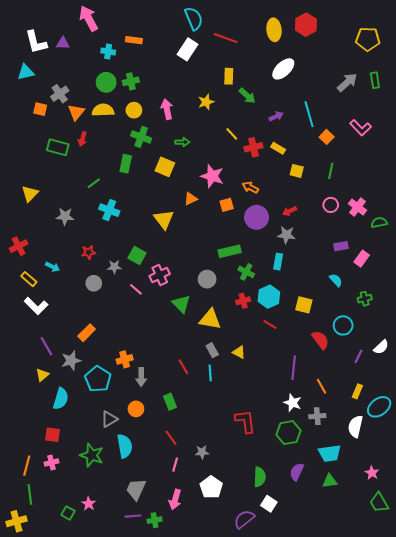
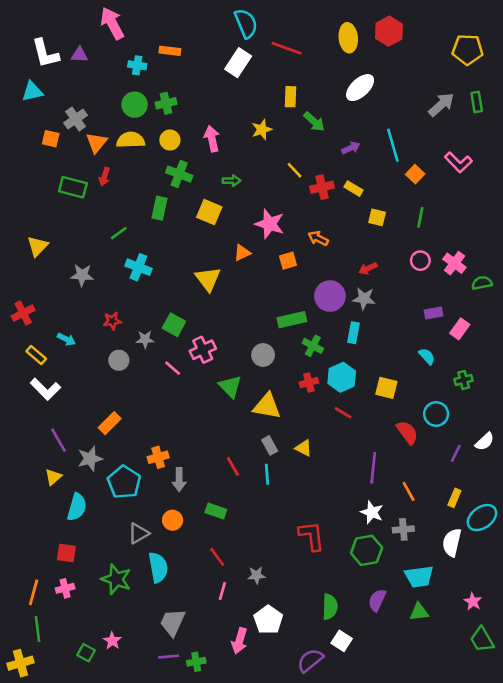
purple circle: (257, 217) -> (330, 296), moved
green rectangle: (170, 402) -> (216, 511), turned -49
pink arrow: (175, 500) -> (239, 641), moved

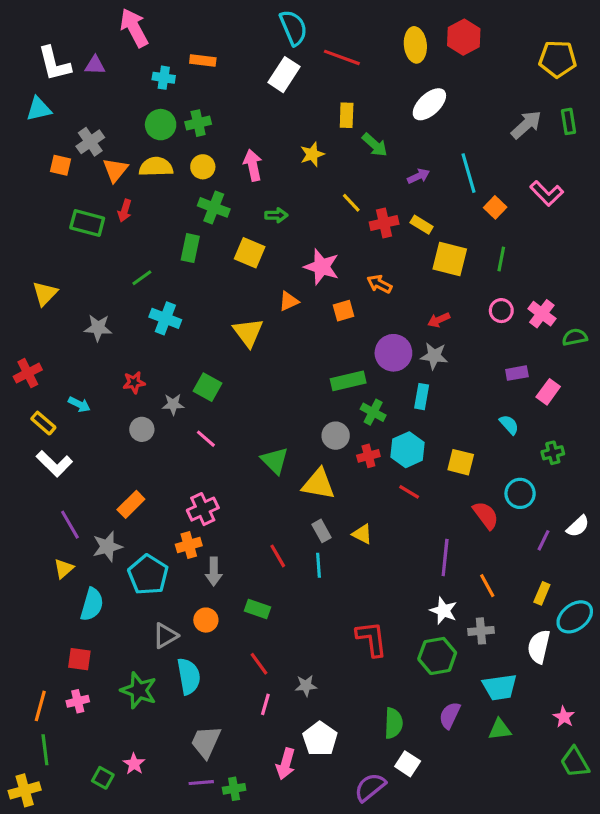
yellow square: (377, 217) -> (450, 259), size x1.6
pink cross: (203, 350) -> (203, 509), moved
gray circle: (263, 355) -> (336, 436), moved

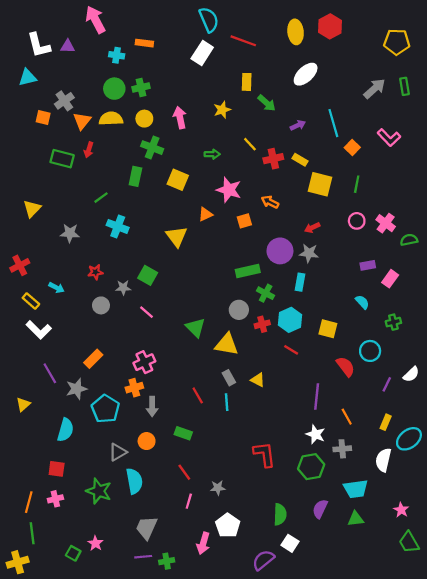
green arrow: (276, 215) -> (212, 154), moved
yellow triangle: (64, 568) -> (23, 404), moved

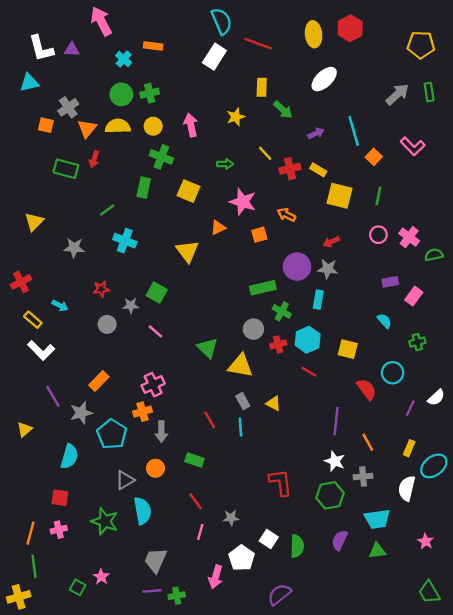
cyan cross: (117, 55) -> (124, 59), turned 32
green trapezoid: (409, 542) -> (429, 592), moved
white square: (290, 543) -> (269, 539), moved

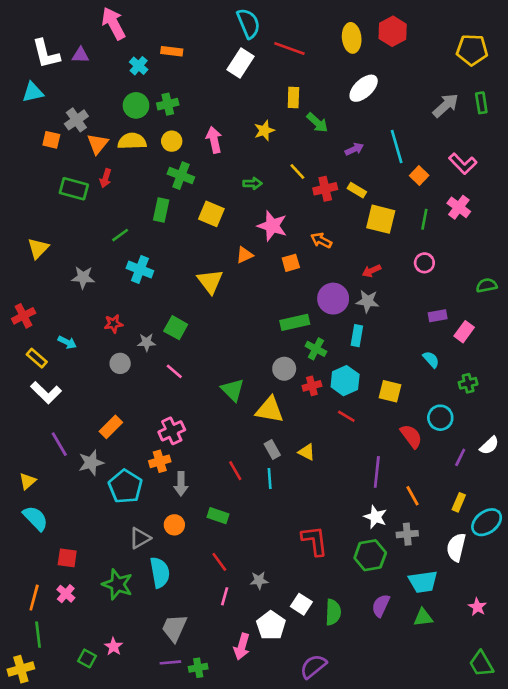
pink cross: (409, 237) -> (459, 207), moved
cyan semicircle: (69, 456) -> (35, 518), moved, turned -60
pink cross: (59, 530) -> (66, 594), turned -35

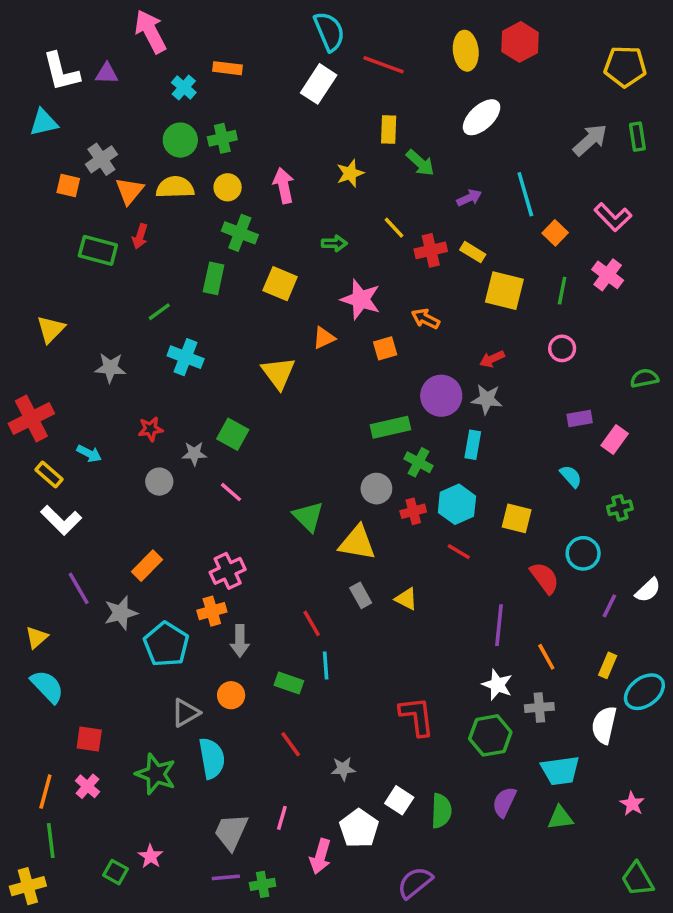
red cross: (24, 316) -> (31, 418), size x1.4
cyan line: (270, 479) -> (326, 665), moved
pink line: (225, 596) -> (282, 818), moved

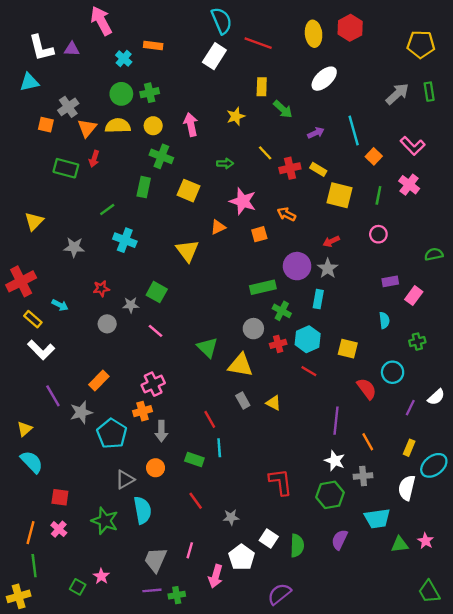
gray star: (487, 399) -> (328, 268), turned 30
cyan semicircle: (571, 476) -> (384, 320), turned 35
green triangle: (560, 818) -> (400, 544), moved

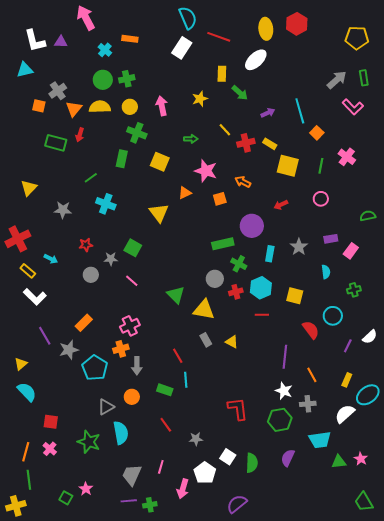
white ellipse: (324, 79) -> (256, 60), moved
pink L-shape: (413, 146) -> (353, 107), moved
gray star: (328, 268) -> (299, 247), moved
red line: (309, 371) -> (262, 315), turned -32
white semicircle: (407, 488) -> (345, 414), turned 35

